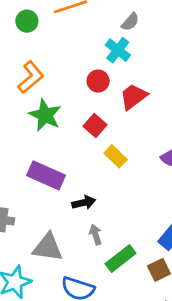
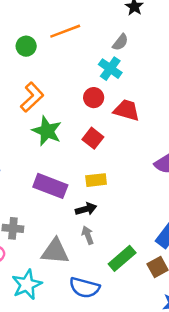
red trapezoid: (133, 97) -> (127, 110), turned 56
yellow rectangle: (116, 156) -> (96, 180), moved, turned -48
gray arrow: (96, 235) -> (88, 235), moved

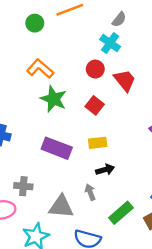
orange L-shape: (32, 97) -> (40, 69), turned -96
red trapezoid: (127, 110) -> (125, 80), turned 35
black arrow: (86, 209) -> (105, 170), moved

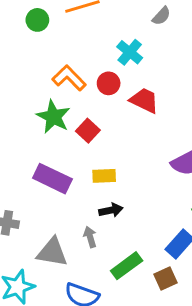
gray semicircle: (119, 19) -> (161, 16), moved
orange L-shape: (40, 69) -> (69, 78), moved
red trapezoid: (125, 80) -> (144, 100), turned -30
red square: (95, 105) -> (88, 131), moved

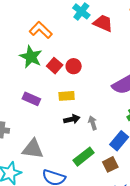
red circle: (109, 83) -> (74, 66), moved
red trapezoid: (144, 100) -> (103, 23), moved
purple rectangle: (52, 179) -> (31, 99), size x0.7
gray arrow: (90, 237) -> (93, 123), moved

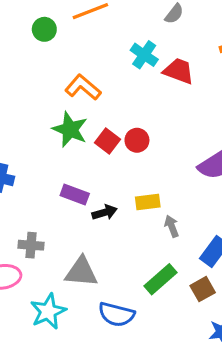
yellow rectangle: (67, 96) -> (148, 202), moved
black arrow: (72, 119) -> (105, 212), moved

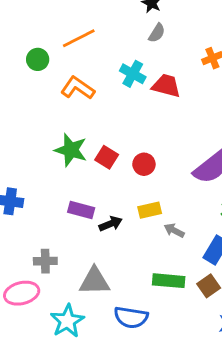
orange L-shape: (83, 87) -> (78, 88), moved
red circle: (137, 140) -> (144, 164), moved
gray arrow: (172, 226) -> (174, 230), turned -36
green rectangle: (160, 279) -> (169, 281), turned 52

